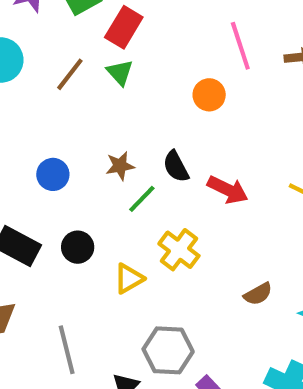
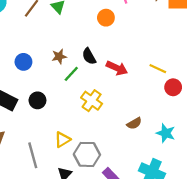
yellow triangle: (129, 279) -> (62, 140), moved

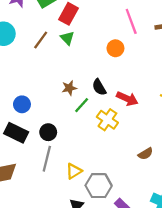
blue circle: (23, 62) -> (22, 104), moved
yellow cross: (92, 101) -> (107, 120), moved
gray line: (33, 155) -> (47, 159), moved, turned 30

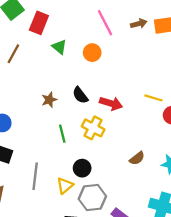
green triangle: (67, 38) -> (59, 47), moved
green line: (82, 105) -> (62, 134), moved, turned -49
black circle: (48, 132) -> (82, 168), moved

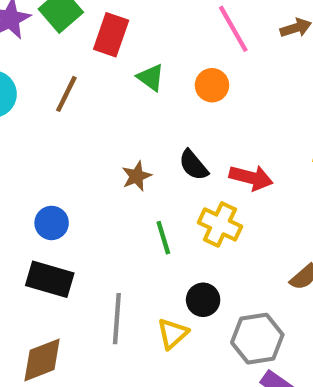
gray hexagon: (92, 198) -> (257, 339), moved

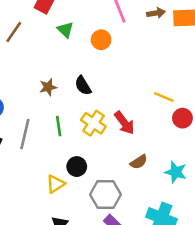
red arrow: (251, 178) -> (124, 123), moved, turned 30
gray line: (117, 319) -> (25, 134), moved

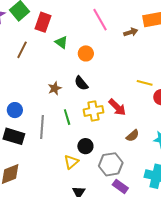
brown arrow: (156, 13) -> (131, 32), moved
orange circle: (101, 40) -> (86, 53), moved
yellow cross: (93, 123) -> (93, 111), turned -36

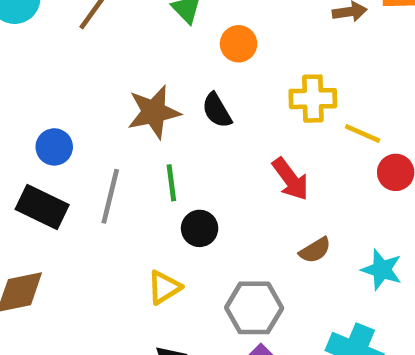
brown star: (55, 88) -> (154, 112), size x1.6
yellow cross: (93, 111) -> (313, 99), moved
black circle: (85, 146) -> (200, 228), moved

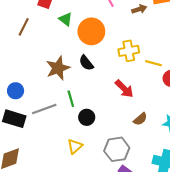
orange circle: (239, 44) -> (91, 31), size x1.6
gray line: (110, 196) -> (44, 109), turned 65

